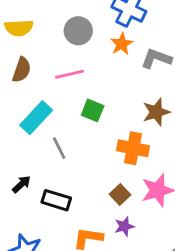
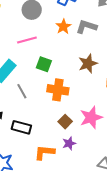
orange star: (122, 44) -> (63, 27), moved
orange cross: (133, 148) -> (58, 90), moved

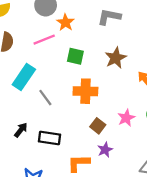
orange star: (63, 27) -> (65, 22), moved
green square: (44, 64) -> (75, 56), moved
pink star: (91, 117) -> (126, 118), size x0.7

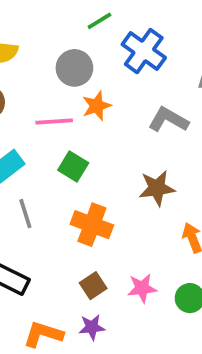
green square: (75, 56) -> (73, 166), moved

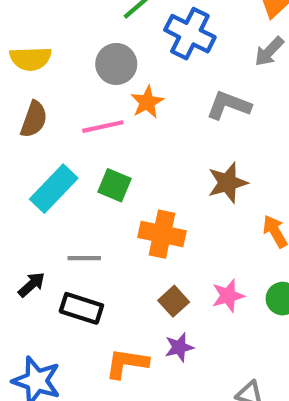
green square: (73, 166) -> (115, 185), moved
gray line: (25, 214) -> (84, 258), moved, turned -64

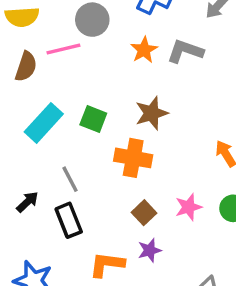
orange star: (147, 102) -> (144, 50), moved
pink line: (103, 127) -> (63, 49), moved
brown star: (228, 183) -> (152, 113), moved
gray line: (84, 258) -> (70, 179), turned 64
black rectangle: (81, 308) -> (69, 220), turned 52

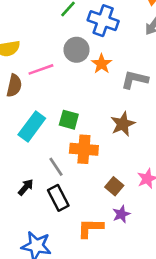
gray circle: (92, 20) -> (77, 50), moved
gray L-shape: (185, 51) -> (135, 80), moved
brown star: (152, 113) -> (123, 124), moved
orange cross: (133, 158) -> (84, 149), moved

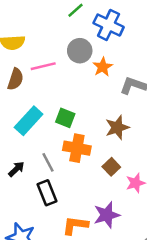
brown square: (114, 186) -> (111, 167), moved
black arrow: (26, 187) -> (16, 169), moved
purple star: (121, 214) -> (107, 215), size x1.5

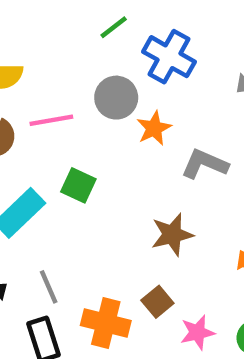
green square: (65, 118) -> (78, 185), moved
orange cross: (77, 148) -> (106, 323), moved

